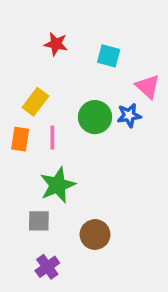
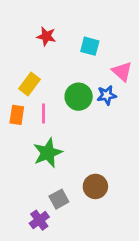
gray square: (39, 221) -> (59, 199), moved, turned -30
brown circle: (95, 234) -> (95, 186), moved

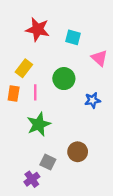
red star: (46, 36) -> (38, 29), size x1.5
blue star: (107, 95) -> (92, 100), moved
gray square: (59, 199) -> (48, 162), turned -35

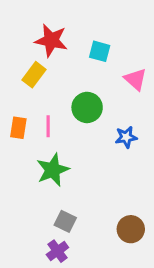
yellow rectangle: (24, 68) -> (34, 75), moved
brown circle: (78, 152) -> (131, 229), moved
purple cross: (32, 179) -> (57, 251), moved

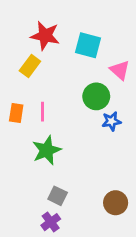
cyan square: (100, 51) -> (88, 45), size x1.4
green circle: (87, 107) -> (96, 96), moved

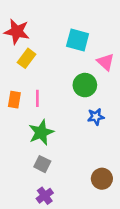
red star: (45, 36) -> (17, 32), moved
blue star: (111, 121) -> (96, 117), moved
gray square: (58, 196) -> (42, 164), moved

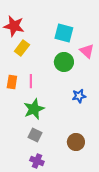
green circle: (85, 85) -> (64, 62), moved
brown circle: (102, 179) -> (76, 142), moved
purple cross: (45, 196) -> (37, 161), turned -32

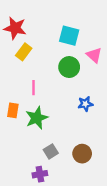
orange rectangle: (12, 82) -> (13, 110), moved
gray square: (35, 135) -> (51, 151), moved, turned 32
purple cross: (37, 161) -> (40, 174), turned -32

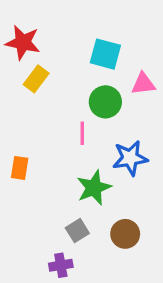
pink triangle: (94, 55) -> (143, 84), turned -49
pink line: (33, 88) -> (82, 133), moved
blue star: (85, 104) -> (130, 158), size x1.5
green star: (37, 118) -> (94, 188), moved

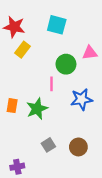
cyan square: (105, 54) -> (57, 25), moved
green star: (94, 188) -> (37, 109), moved
purple cross: (61, 265) -> (17, 167), moved

